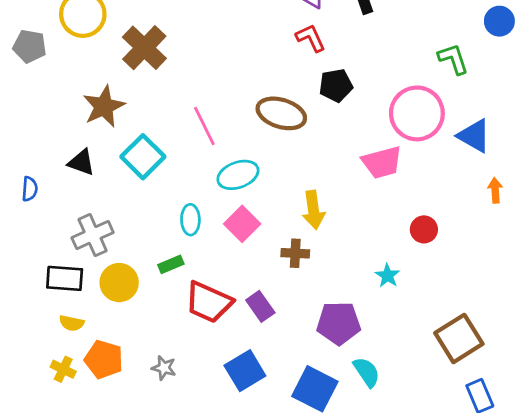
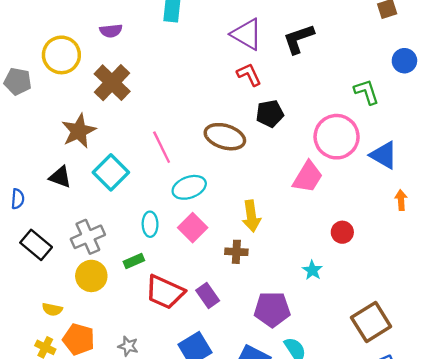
pink trapezoid: (382, 162) -> (308, 177), turned -44
gray cross: (93, 235) -> (88, 237), moved
black rectangle: (65, 278) -> (36, 245), moved, turned 36

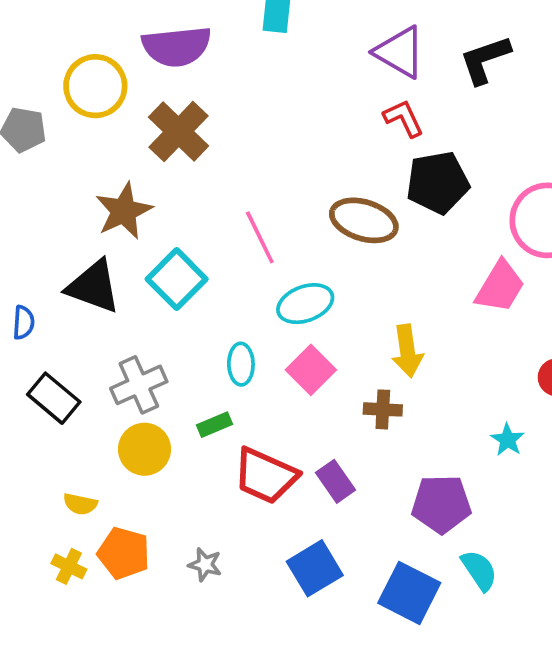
purple semicircle: (111, 31) -> (177, 46), size x1.8
black pentagon: (270, 114) -> (438, 183), size x1.4
black triangle: (60, 177) -> (93, 287), size x1.5

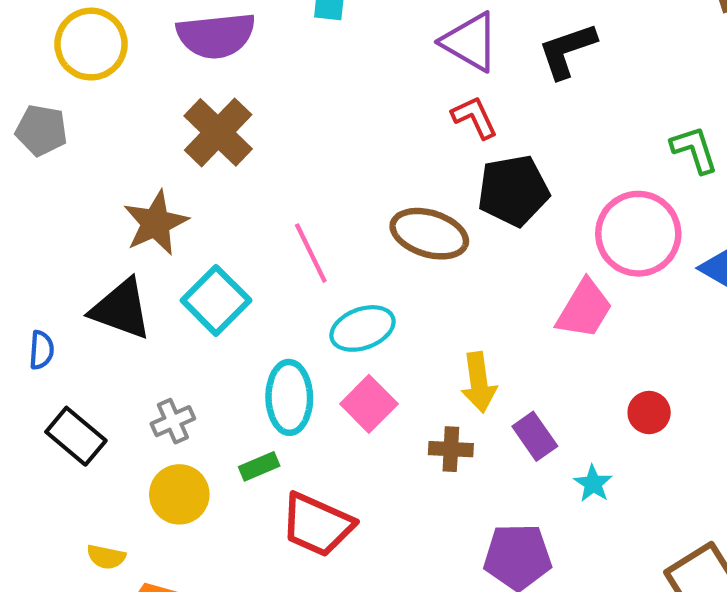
yellow circle: (95, 86) -> (91, 44), moved
cyan ellipse: (241, 364) -> (289, 397), size x1.5
gray cross: (139, 385) -> (173, 421), size x0.7
purple rectangle: (335, 481) -> (535, 436), moved

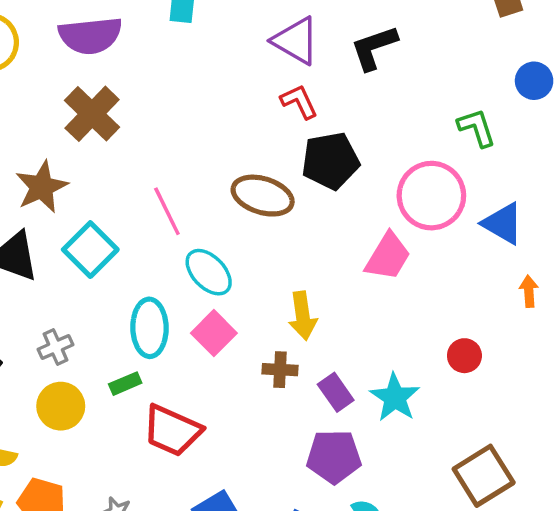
cyan ellipse: (362, 328) -> (209, 272), turned 66
red circle: (649, 412) -> (464, 356), moved
purple rectangle: (535, 436) -> (336, 392), moved
cyan star: (593, 484) -> (395, 397), size x1.6

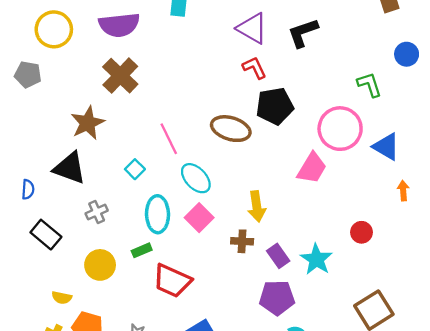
cyan square: (90, 250) -> (135, 169), moved, size x0.6
gray cross: (56, 347) -> (97, 212), moved

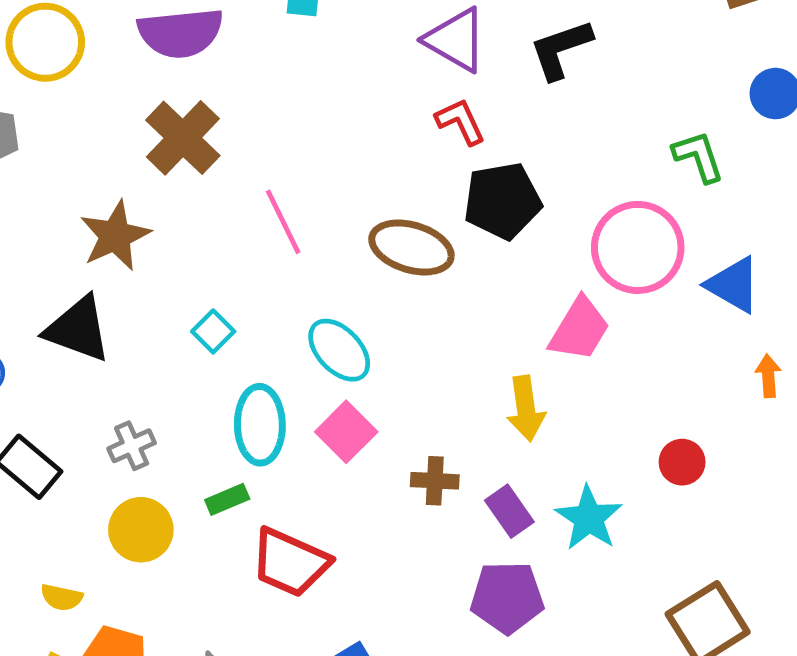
pink line: (169, 139) -> (283, 222), moved
yellow arrow: (257, 206) -> (526, 408), moved
gray cross: (97, 212) -> (132, 446), moved

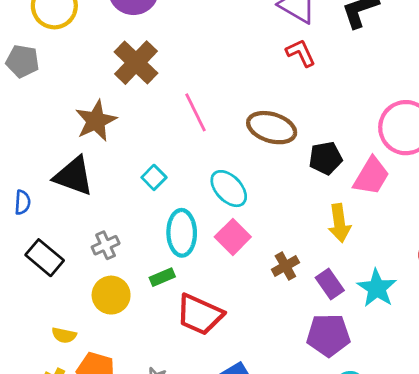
black pentagon: (502, 201) -> (326, 158), moved, size x0.7
brown cross: (435, 481) -> (285, 266), turned -32

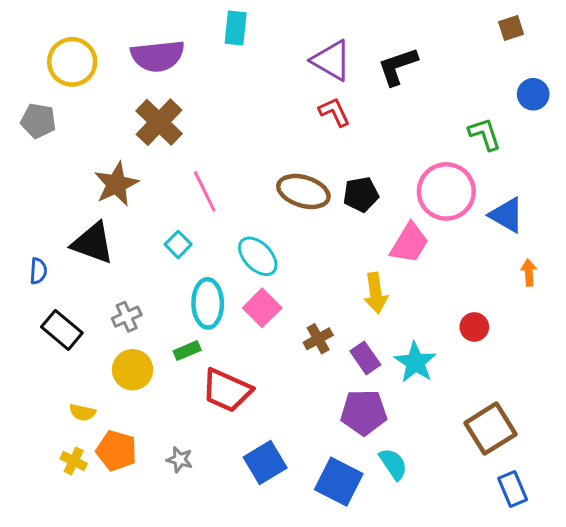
pink line: (195, 112) -> (205, 191), moved
black pentagon: (326, 158) -> (361, 194), moved

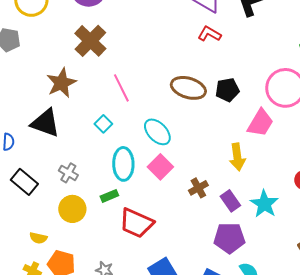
red L-shape: (334, 112) -> (209, 34), turned -35
gray cross: (127, 317) -> (68, 173), turned -36

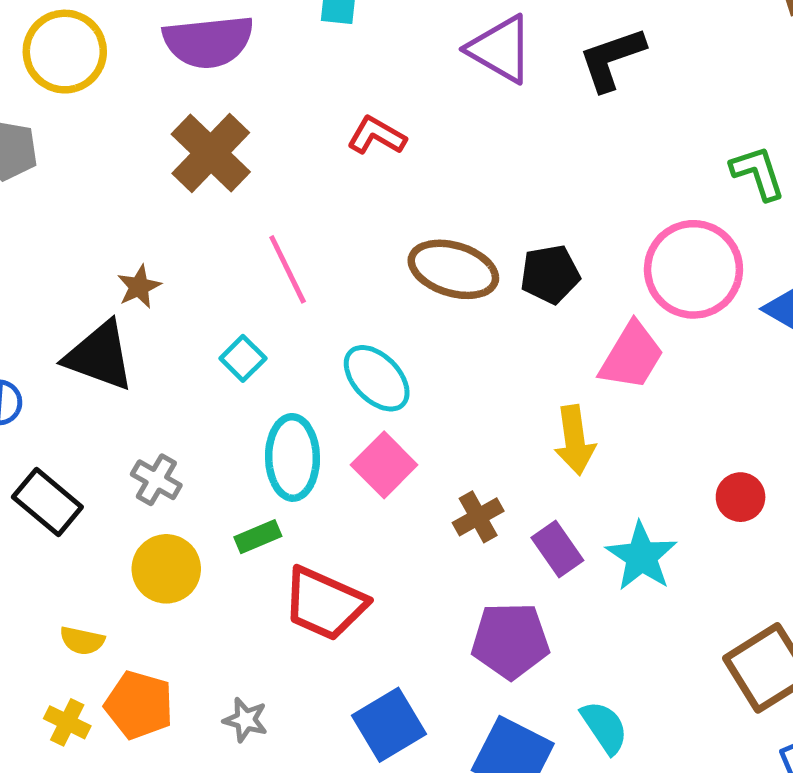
red L-shape: (209, 34) -> (377, 136), moved
brown star: (61, 83) -> (139, 287), moved, size x0.6
purple pentagon: (229, 238) -> (510, 641), moved

